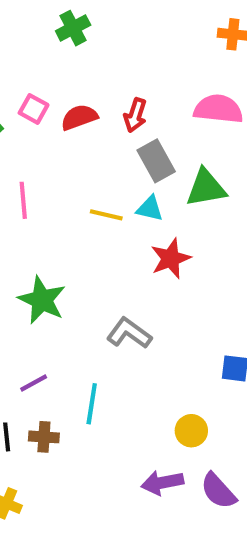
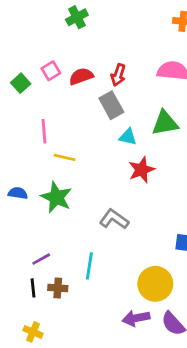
pink square: (34, 109) -> (51, 71), turned 30
gray rectangle: (156, 161) -> (111, 105), moved
yellow line: (106, 215) -> (65, 157), moved
purple line: (34, 383) -> (41, 259), moved
yellow circle: (191, 431) -> (155, 284), size x1.6

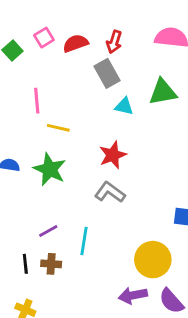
red star: (142, 170) -> (113, 155), moved
purple line: (41, 259) -> (48, 231), moved

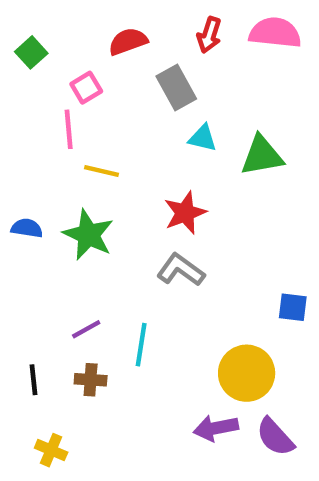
pink square: (44, 38) -> (86, 88), moved
red arrow: (114, 42) -> (209, 35), moved
green triangle: (163, 92) -> (262, 156), moved
black line: (25, 264) -> (33, 380), moved

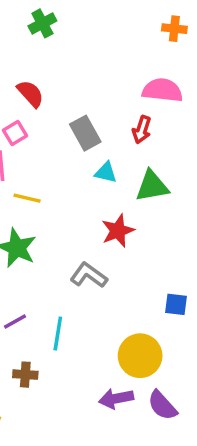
red arrow: (209, 35) -> (142, 130), moved
red semicircle: (128, 41) -> (30, 94), moved, turned 68
red star: (185, 213) -> (118, 231), moved
brown cross: (91, 380) -> (25, 375), moved

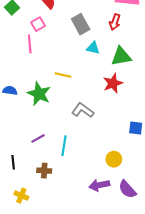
yellow line: (27, 198) -> (63, 75), moved
red star: (118, 231) -> (113, 83), moved
yellow circle: (140, 356) -> (114, 159), size x0.6

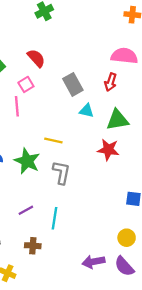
red star: (113, 83) -> (108, 150), turned 30
gray L-shape: (83, 110) -> (61, 173), moved, turned 65
yellow circle: (114, 159) -> (127, 238), moved

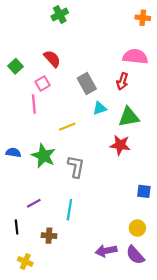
cyan triangle: (87, 111) -> (100, 108), turned -32
yellow line: (53, 140) -> (67, 127), moved, turned -35
purple line: (26, 210) -> (34, 203), moved

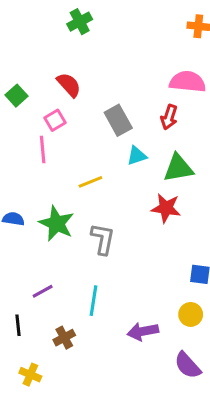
yellow circle: (137, 228) -> (191, 314), moved
brown cross: (49, 236) -> (64, 338), turned -32
purple arrow: (106, 251) -> (143, 331), moved

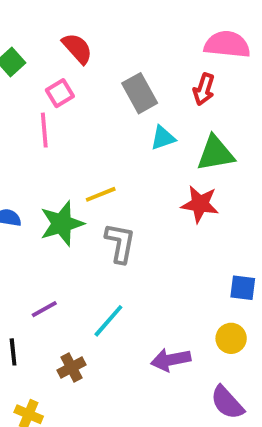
yellow line: (90, 182) -> (101, 194), moved
green star: (57, 224) -> (62, 224), turned 30
cyan line: (94, 301) -> (108, 321), turned 32

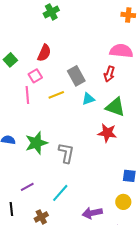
red semicircle: (77, 48) -> (44, 53), turned 66
green triangle: (215, 153) -> (115, 107), turned 30
yellow line: (101, 194) -> (56, 95), moved

